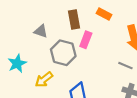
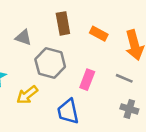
orange rectangle: (104, 14) -> (99, 34), moved
pink rectangle: (86, 40) -> (87, 80), moved

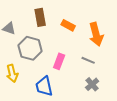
yellow arrow: (27, 95) -> (12, 73), turned -66
gray cross: (129, 109) -> (92, 84), turned 32

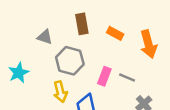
gray line: (88, 60) -> (127, 77), moved
yellow arrow: (12, 73) -> (60, 92), moved

